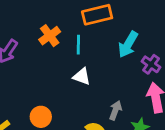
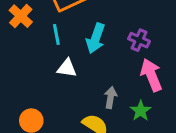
orange cross: (50, 36) -> (21, 16), moved
cyan arrow: (128, 44) -> (96, 38), moved

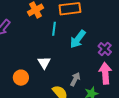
white triangle: (67, 68) -> (44, 63), moved, turned 32

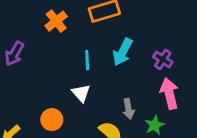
cyan line: (54, 29) -> (87, 60), moved
gray arrow: (75, 79) -> (128, 109), turned 152

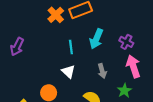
orange cross: (56, 21) -> (56, 15), moved
gray arrow: (128, 109) -> (102, 71), moved

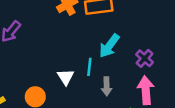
cyan line: (71, 47) -> (89, 67), moved

